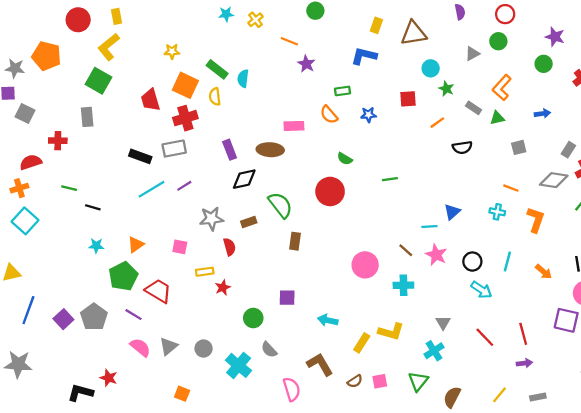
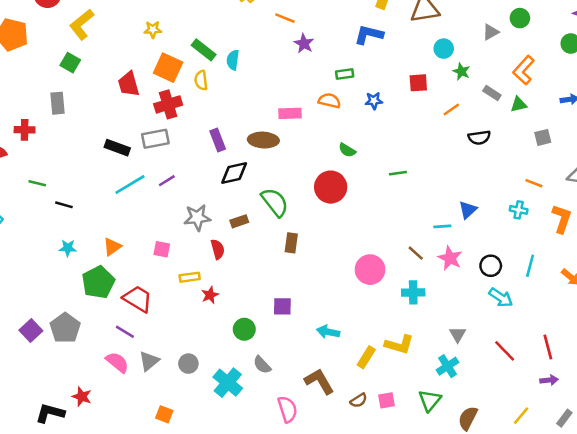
green square: (98, 81) -> (70, 63), size x0.7
orange semicircle: (329, 115) -> (329, 101), turned 144
purple line: (133, 315) -> (125, 332), moved
gray rectangle: (538, 397) -> (564, 418), turned -42

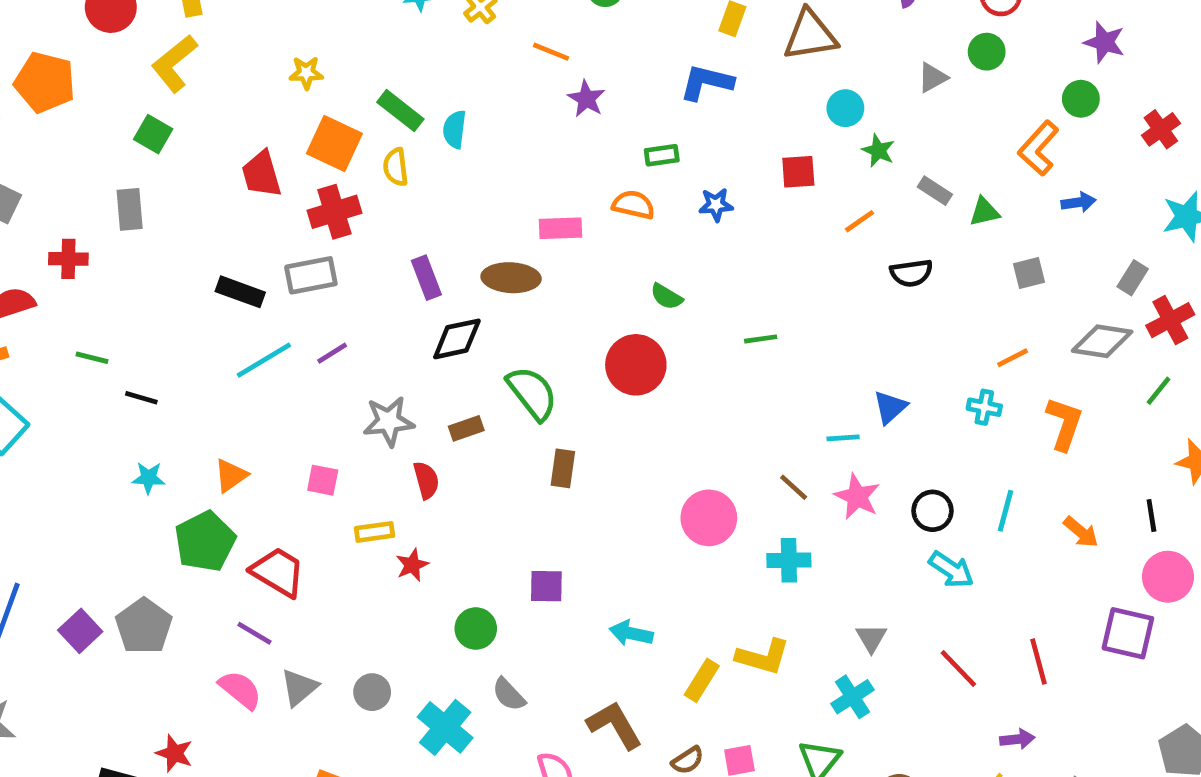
orange L-shape: (524, 70) -> (1038, 148), moved
orange line: (534, 183) -> (1013, 358), turned -48
purple arrow: (549, 380) -> (1017, 739), moved

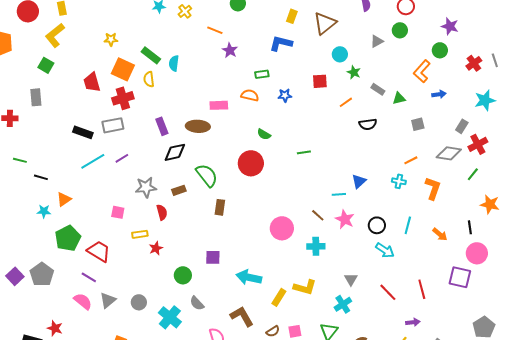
brown triangle: (810, 35) -> (325, 23), turned -30
orange triangle: (231, 475) -> (64, 199), moved
cyan arrow: (631, 633) -> (249, 277), size x1.4

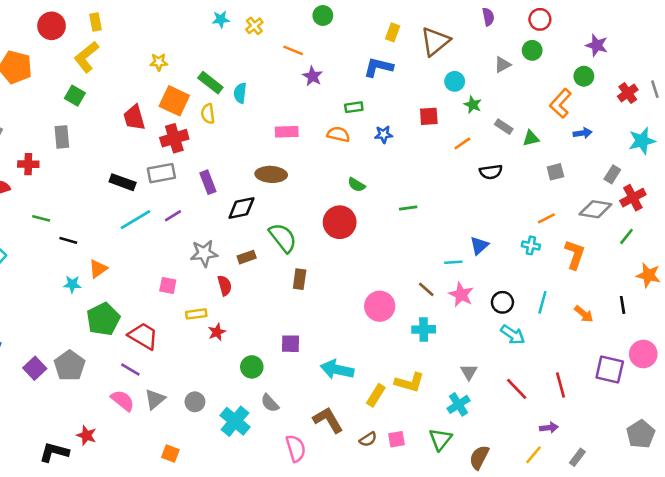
pink rectangle: (219, 105) -> (287, 132), moved
purple rectangle: (162, 126) -> (208, 182), moved
pink circle: (477, 253) -> (643, 354), moved

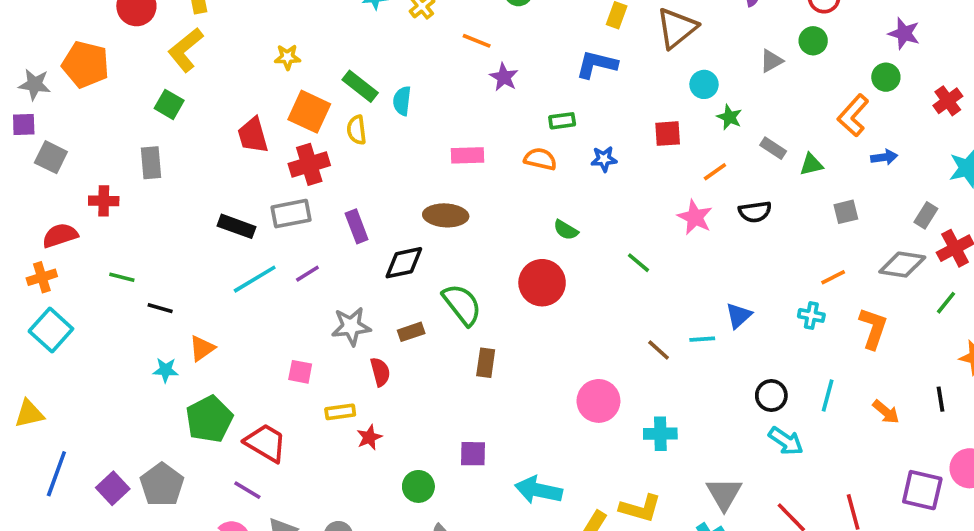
green line: (408, 208) -> (639, 263), turned 48
brown line: (426, 289) -> (659, 350), moved
pink star: (461, 295) -> (695, 217), moved
gray triangle: (469, 372) -> (724, 494), size x1.5

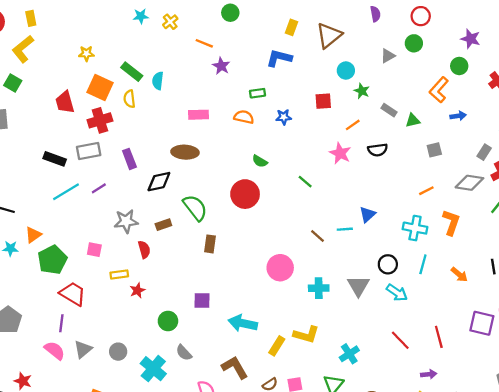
cyan cross: (811, 315) -> (415, 228), moved, size x1.5
green pentagon: (209, 419) -> (52, 260), moved
purple line: (247, 490) -> (61, 323), turned 66
gray triangle: (724, 494) -> (358, 286), moved

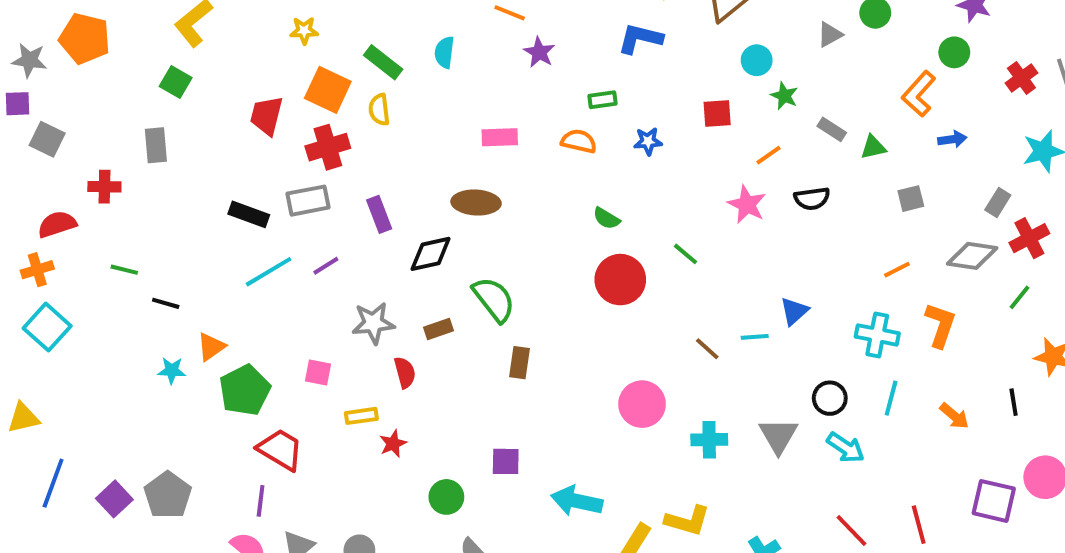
cyan semicircle: (158, 81) -> (444, 52), moved
red trapezoid: (65, 102) -> (267, 116), turned 30
red circle: (245, 194) -> (620, 280), moved

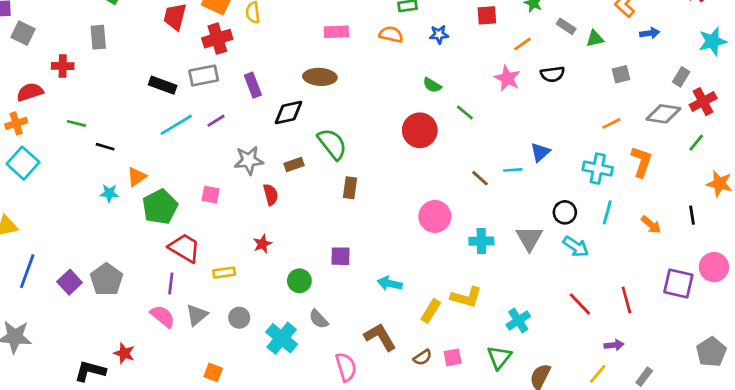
green semicircle: (606, 218) -> (432, 85), moved
yellow rectangle: (361, 416) -> (224, 273), moved
cyan arrow: (577, 501) -> (390, 284), size x0.7

